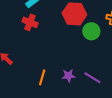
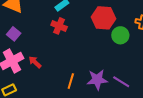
purple star: (69, 76) -> (97, 80), size x1.5

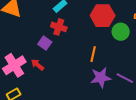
purple square: (14, 34) -> (45, 43), moved
orange line: (71, 81) -> (93, 54), moved

